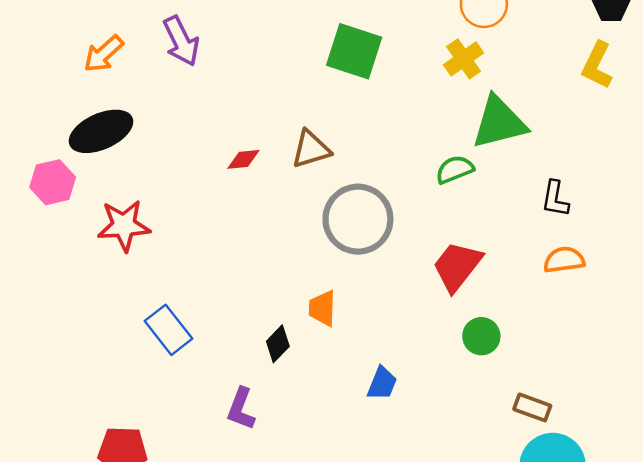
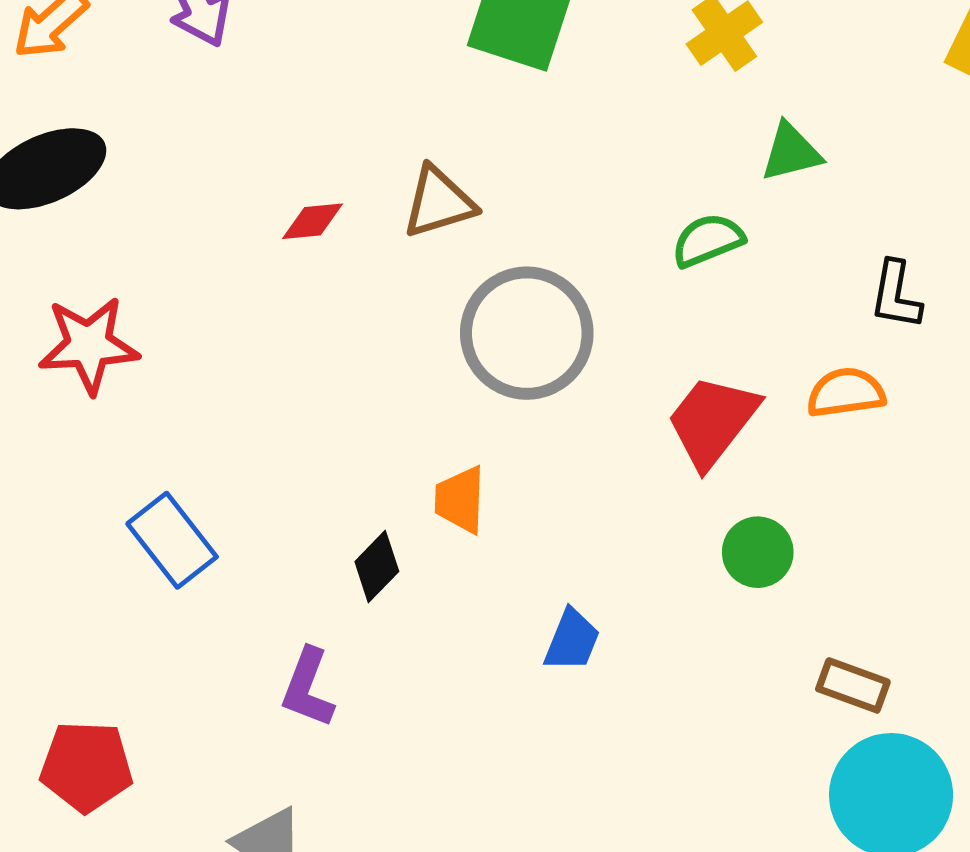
green triangle: (499, 122) -> (791, 152), size x0.6
orange semicircle: (564, 260) -> (846, 393), moved

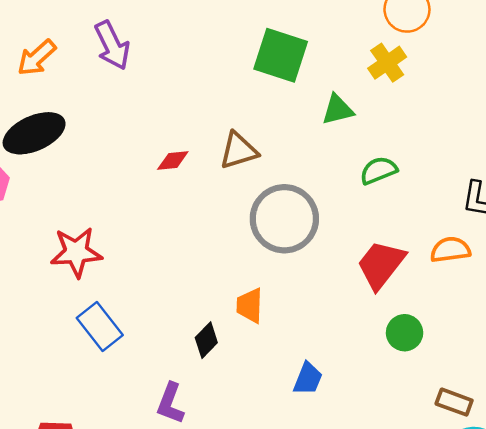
green triangle: (791, 152) -> (338, 110), moved
red star: (89, 345) -> (76, 252), moved

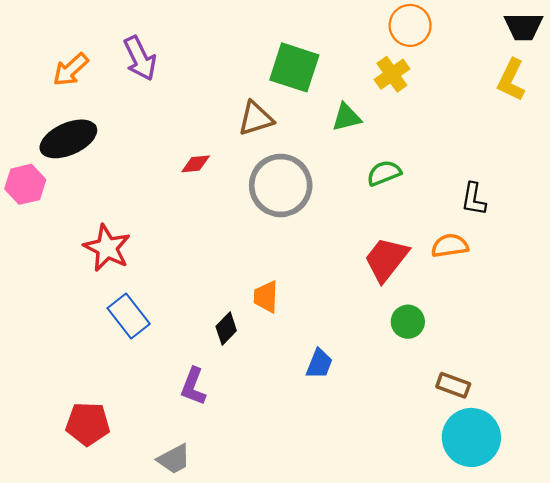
brown triangle: (239, 151) -> (256, 118), moved
gray circle: (284, 219) -> (281, 185), moved
red star: (76, 252) -> (107, 248), turned 30

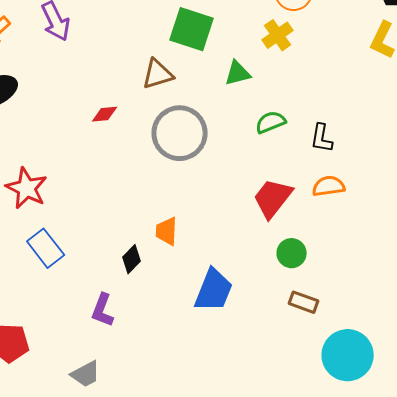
black L-shape: (474, 199) -> (322, 138), moved
blue trapezoid: (319, 364) -> (214, 290), size x1.6
brown rectangle: (453, 385) -> (304, 302), moved

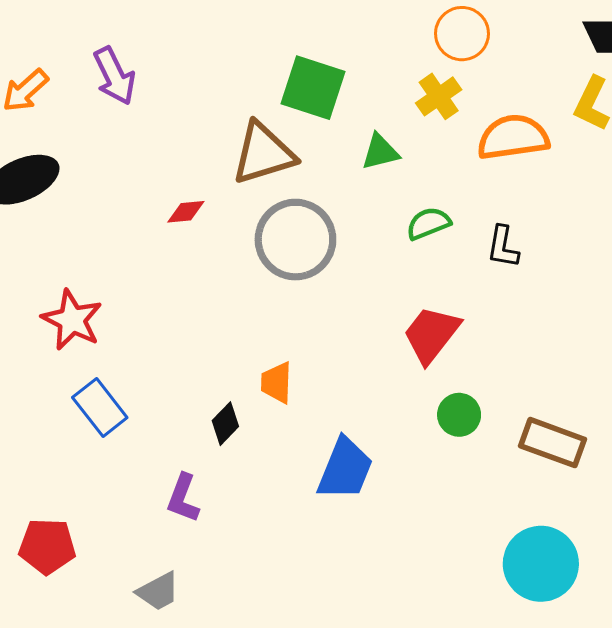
brown triangle: (158, 74) -> (263, 153), size x1.4
orange semicircle: (329, 186) -> (513, 137), moved, size x1.5
brown rectangle: (304, 302) -> (553, 443), moved, size x1.5

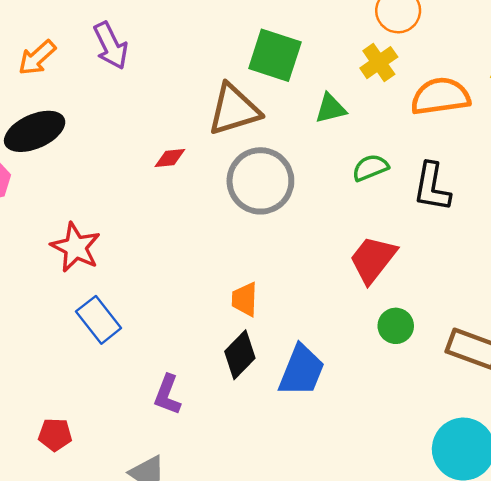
black L-shape: (503, 247) -> (432, 187), size x1.4
black diamond: (225, 424) -> (240, 355), moved, size x1.4
red pentagon: (47, 546) -> (55, 435), size x0.7

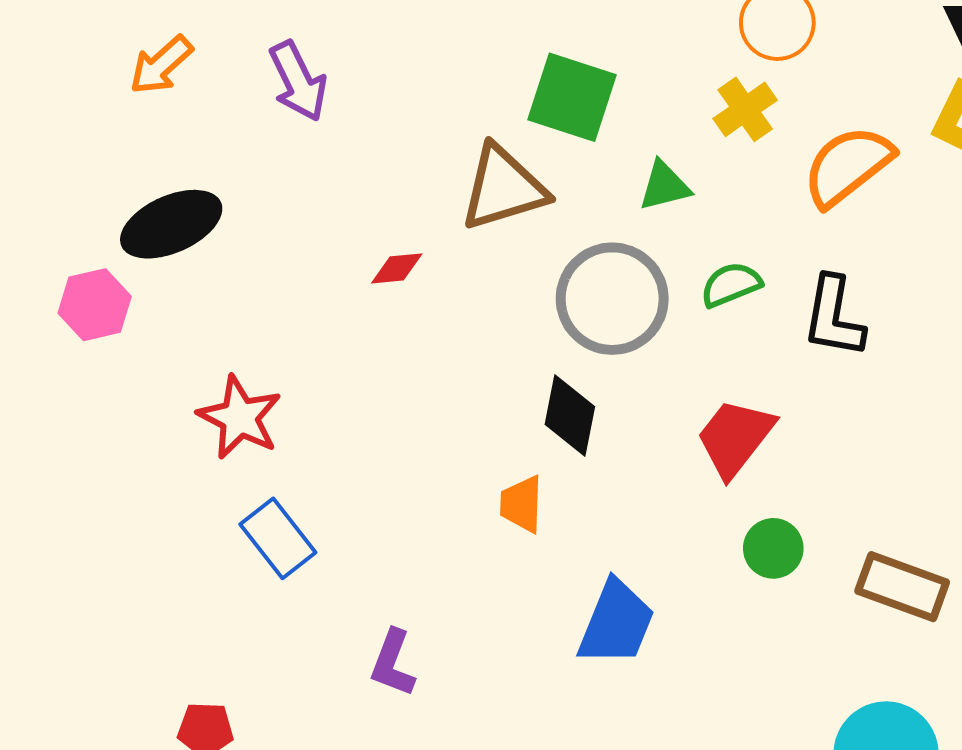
orange arrow: (37, 58) -> (161, 65), moved
orange semicircle: (440, 96) -> (848, 166), turned -30
gray circle: (260, 181) -> (612, 299), moved
black diamond: (240, 355) -> (570, 415), moved, turned -33

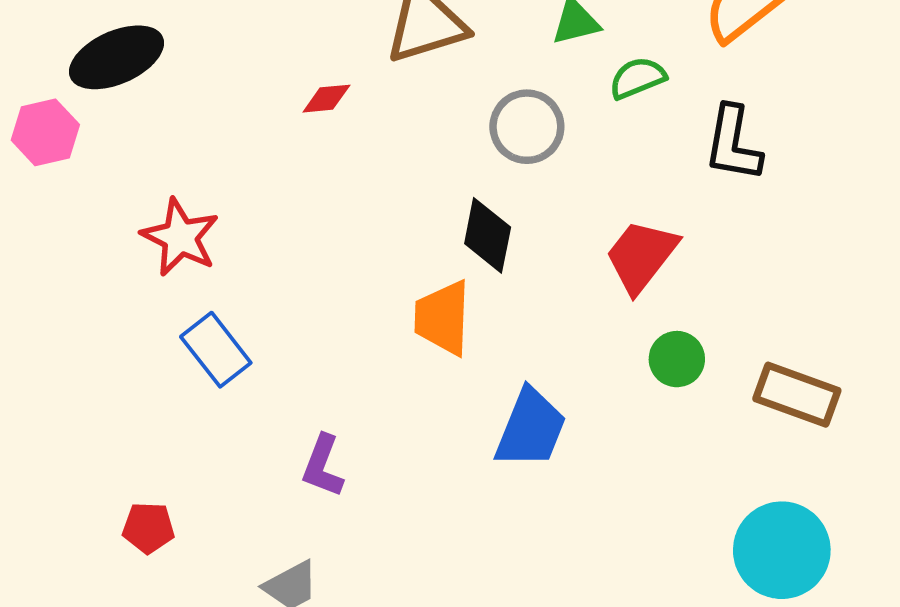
green semicircle: (731, 285) -> (637, 78), moved
gray circle: (612, 299) -> (527, 127), size x0.7
orange trapezoid: (522, 504) -> (443, 318), size x1.4

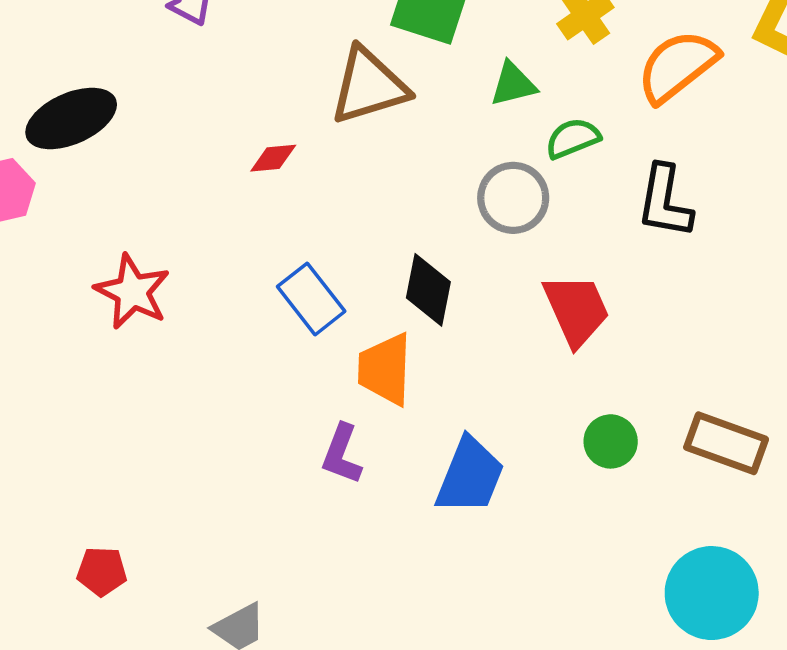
gray circle: (527, 127) -> (513, 198), moved
red trapezoid: (641, 256) -> (576, 310), turned 118
blue rectangle: (216, 350) -> (311, 299), moved
green circle: (677, 359) -> (611, 441), moved
purple L-shape: (323, 466) -> (342, 454), moved

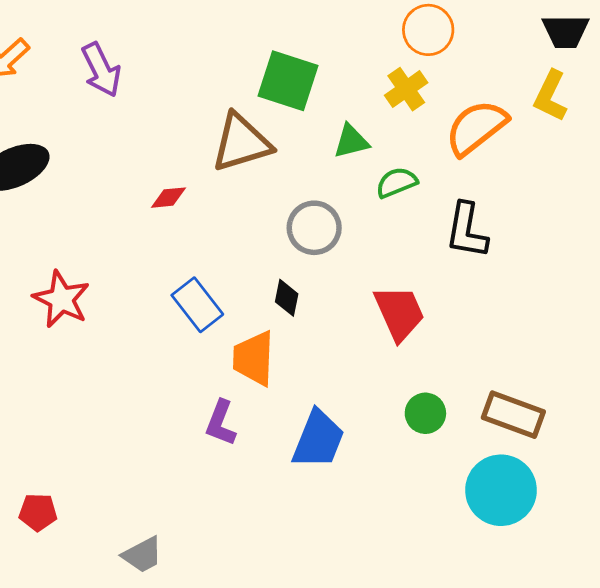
gray circle: (513, 198) -> (314, 228), moved
black diamond: (428, 290) -> (287, 298), size x0.7
cyan circle: (712, 593) -> (501, 490), moved

